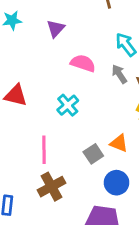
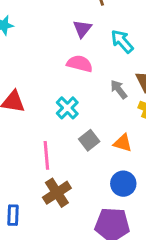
purple triangle: (56, 29) -> (82, 29), moved
gray arrow: (119, 74) -> (119, 89), moved
gray square: (93, 154) -> (89, 140), moved

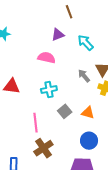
purple triangle: (82, 29) -> (58, 35), turned 32
pink semicircle: (80, 64) -> (47, 58), moved
cyan cross: (67, 108) -> (49, 90), turned 35

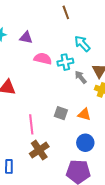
purple triangle: (58, 35) -> (26, 38), moved, turned 32
cyan cross: (49, 90) -> (65, 62), moved
gray square: (65, 111) -> (61, 113), turned -32

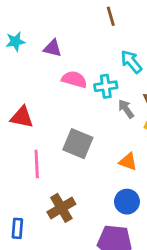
gray square: (61, 113) -> (78, 144), moved, size x1.5
pink line: (31, 124) -> (37, 164), moved

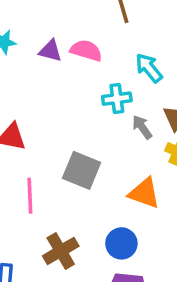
pink semicircle: (74, 79) -> (86, 50), moved
orange triangle: (128, 162) -> (144, 193), size x1.4
blue circle: (127, 202) -> (121, 243), moved

